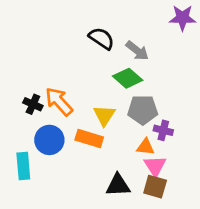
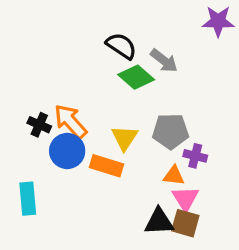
green diamond: (128, 78) -> (136, 77), moved
blue circle: (49, 140) -> (67, 151), moved
black triangle: (118, 185) -> (159, 222), moved

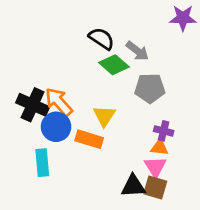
black cross: (39, 125) -> (33, 105), size x1.6
gray pentagon: (171, 131) -> (150, 88), moved
orange triangle: (174, 176) -> (159, 147), moved
cyan rectangle: (28, 199) -> (42, 163), moved

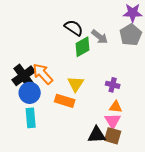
green diamond: (114, 65) -> (83, 47), turned -70
gray pentagon: (150, 88) -> (131, 35), moved, turned -30
black cross: (33, 105) -> (24, 76), turned 30
blue circle: (56, 127) -> (30, 93), moved
purple cross: (164, 131) -> (113, 85), moved

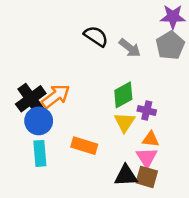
green diamond: (83, 47) -> (123, 95), moved
orange arrow: (43, 74) -> (56, 96), turned 95
yellow triangle: (76, 84) -> (125, 122), moved
orange rectangle: (65, 101) -> (84, 146), moved

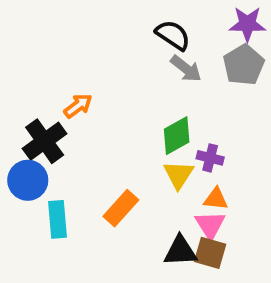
black semicircle: (96, 36) -> (173, 35), moved
orange arrow: (56, 96) -> (78, 106), moved, size x0.7
blue circle: (39, 121) -> (28, 180), moved
orange rectangle: (84, 146) -> (121, 208), turned -65

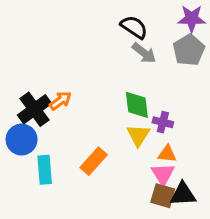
orange arrow: (78, 106) -> (60, 101), moved
green diamond: (177, 136) -> (137, 105), turned -68
black triangle: (180, 251) -> (183, 194), moved

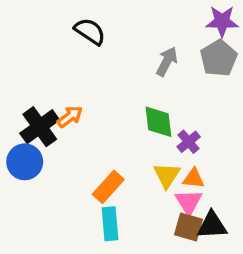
black semicircle: (134, 27) -> (90, 31), moved
gray arrow: (144, 53) -> (167, 61), turned -100
purple cross: (163, 122) -> (189, 142), turned 36
yellow triangle: (138, 135) -> (167, 175), moved
cyan rectangle: (45, 170) -> (110, 224), moved

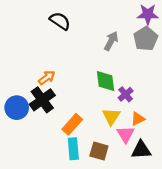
black cross: (40, 127) -> (42, 100), moved
orange triangle: (194, 179) -> (138, 119), moved, turned -32
brown square: (189, 227) -> (99, 151), moved

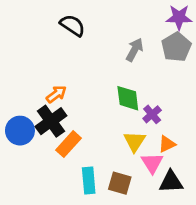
orange rectangle: (72, 124) -> (68, 144), moved

